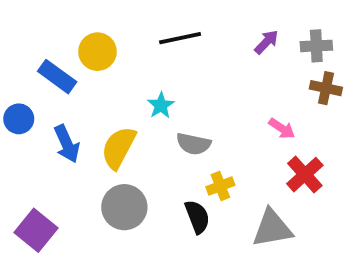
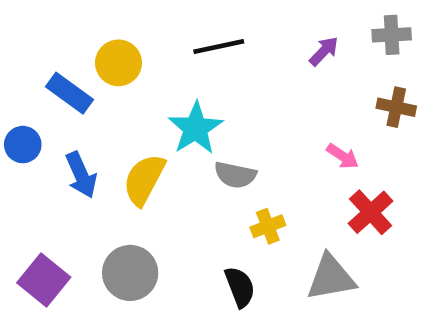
gray cross: (316, 46) -> (392, 35), moved
cyan star: (161, 105) -> (195, 128), size x1.6
gray circle: (124, 207) -> (130, 273), moved
black semicircle: (197, 217) -> (240, 287), moved

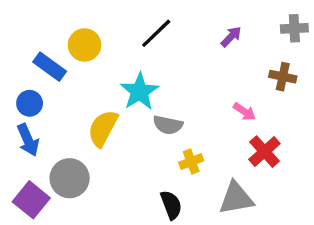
gray cross: (392, 35) -> (294, 28), moved
black line: (219, 47) -> (156, 33), turned -32
blue circle: (23, 145) -> (30, 103), moved
blue arrow: (81, 175) -> (28, 140), moved
gray circle: (130, 273) -> (70, 178), moved

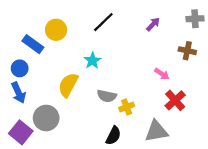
cyan star: (140, 92) -> (92, 61), size x0.7
gray semicircle: (168, 125) -> (107, 96), moved
black semicircle: (171, 205) -> (113, 136), turned 48

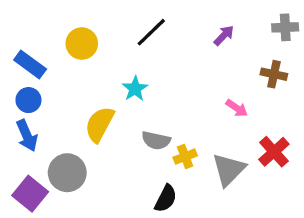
blue rectangle: (33, 44) -> (30, 65), moved
red cross: (175, 100) -> (274, 152), moved
gray triangle: (156, 131) -> (229, 169), moved, turned -35

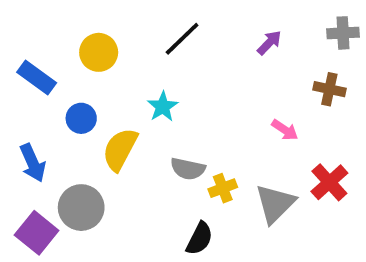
blue circle: (28, 100) -> (81, 118), moved

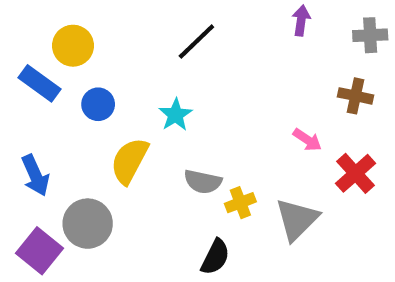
purple arrow: (269, 43) -> (301, 21), moved, turned -36
yellow circle: (99, 52) -> (73, 46), moved
blue circle: (81, 118) -> (98, 104), moved
red cross: (329, 182) -> (355, 173), moved

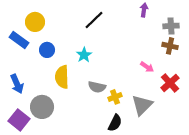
gray cross: (370, 35) -> (171, 26), moved
yellow semicircle: (129, 161) -> (62, 77), turned -30
black semicircle: (215, 257) -> (115, 123), moved

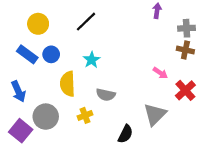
black line: (94, 20) -> (86, 22), moved
blue rectangle: (19, 40) -> (27, 54), moved
yellow cross: (115, 97) -> (85, 115), moved

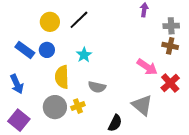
yellow circle: (38, 24) -> (50, 22), moved
pink arrow: (160, 73) -> (147, 67), size x1.5
gray triangle: (155, 114) -> (142, 105), turned -35
gray circle: (46, 117) -> (55, 107), moved

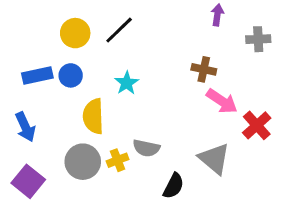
brown cross: (170, 46) -> (204, 69), moved
blue rectangle: (25, 50) -> (37, 75), turned -48
gray semicircle: (97, 87) -> (146, 148), moved

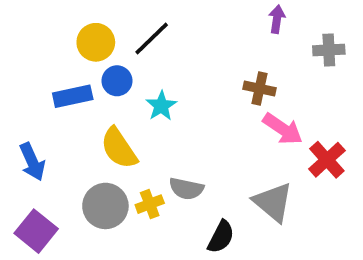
blue rectangle: (37, 75) -> (73, 96), moved
blue circle: (71, 75) -> (117, 81), moved
yellow semicircle: (93, 116) -> (119, 148), turned -32

